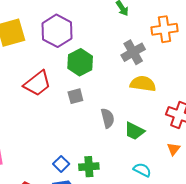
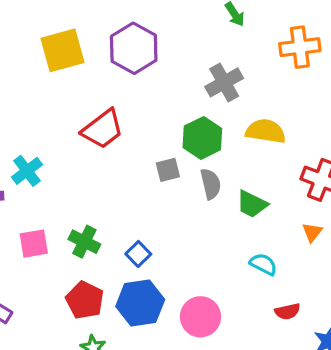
gray cross: (133, 52) -> (224, 82), moved
green hexagon: (80, 62) -> (202, 138), moved
gray square: (75, 96) -> (168, 170), moved
green cross: (89, 167) -> (84, 242), moved, turned 30

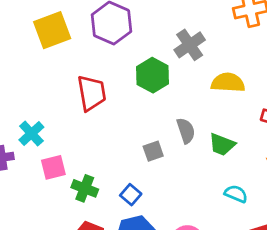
red trapezoid: (103, 129) -> (92, 93), turned -57
green hexagon: (202, 138) -> (153, 75), moved
gray square: (168, 170) -> (153, 151), moved
pink square: (34, 244) -> (53, 167), moved

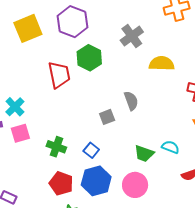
green hexagon: (153, 75) -> (89, 58), moved
green trapezoid: (222, 144) -> (144, 154), moved
pink square: (53, 167) -> (20, 133), moved

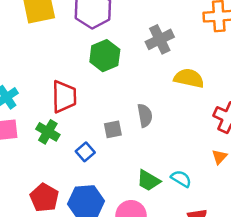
red trapezoid: (59, 75) -> (64, 97), moved
green cross: (56, 147) -> (48, 132), moved
blue square: (91, 150) -> (85, 152), moved

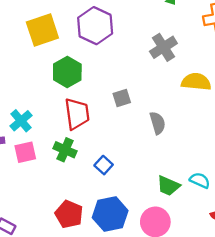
green hexagon: (105, 56) -> (67, 72), moved
gray square: (113, 129) -> (122, 98), moved

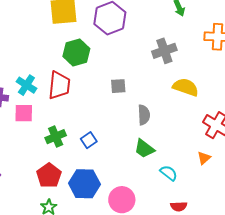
red trapezoid: (77, 114) -> (59, 85), moved
cyan cross: (21, 121) -> (26, 85), turned -30
green cross: (65, 150) -> (56, 137), moved, turned 30
green trapezoid: (168, 186) -> (144, 149), moved

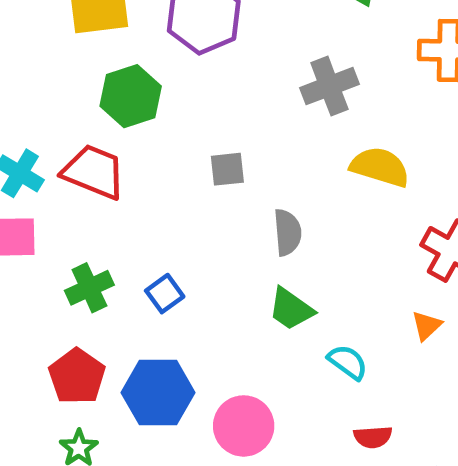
red trapezoid: (59, 85) -> (94, 172), turned -72

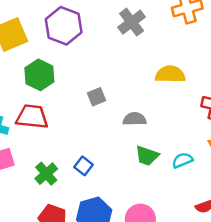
gray cross: (329, 86) -> (132, 22), moved
gray semicircle: (287, 232) -> (135, 119), turned -70
cyan semicircle: (348, 362) -> (182, 160), moved, turned -42

